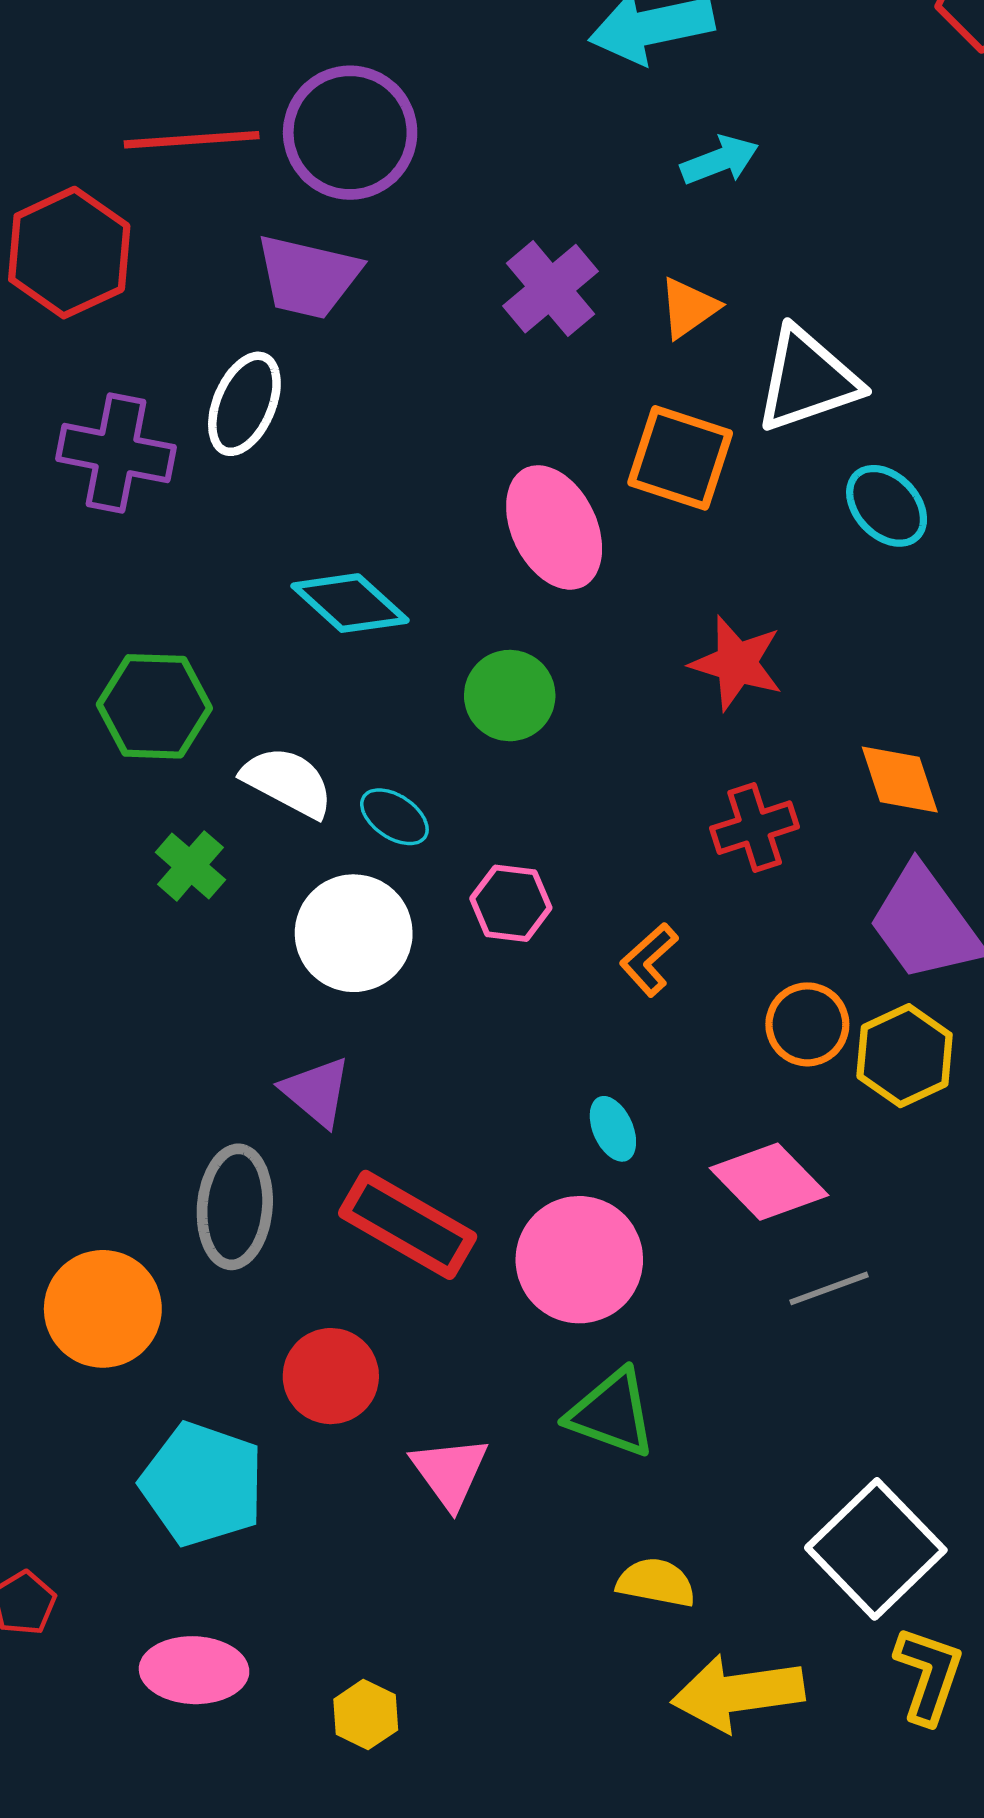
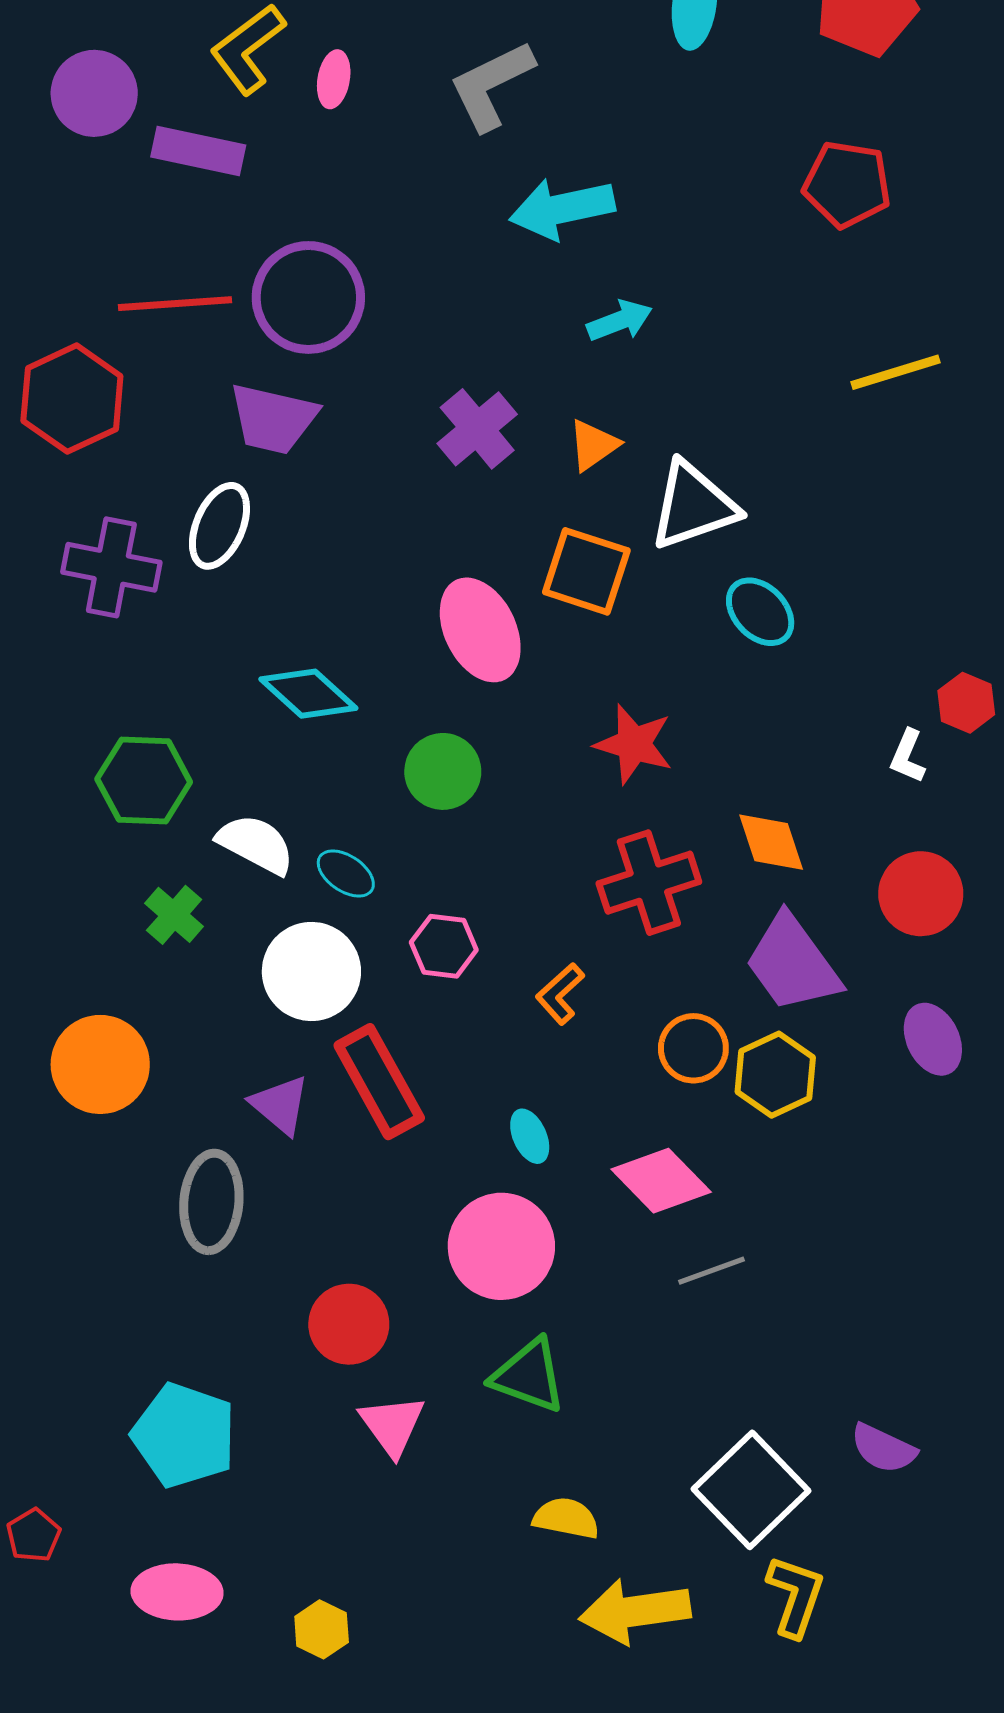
red cross: (755, 828) -> (649, 883), size x1.4
red rectangle: (408, 1225) -> (379, 1082), moved, turned 31
orange circle: (103, 1309) -> (100, 1064), moved
red circle: (331, 1376) -> (349, 1324), moved

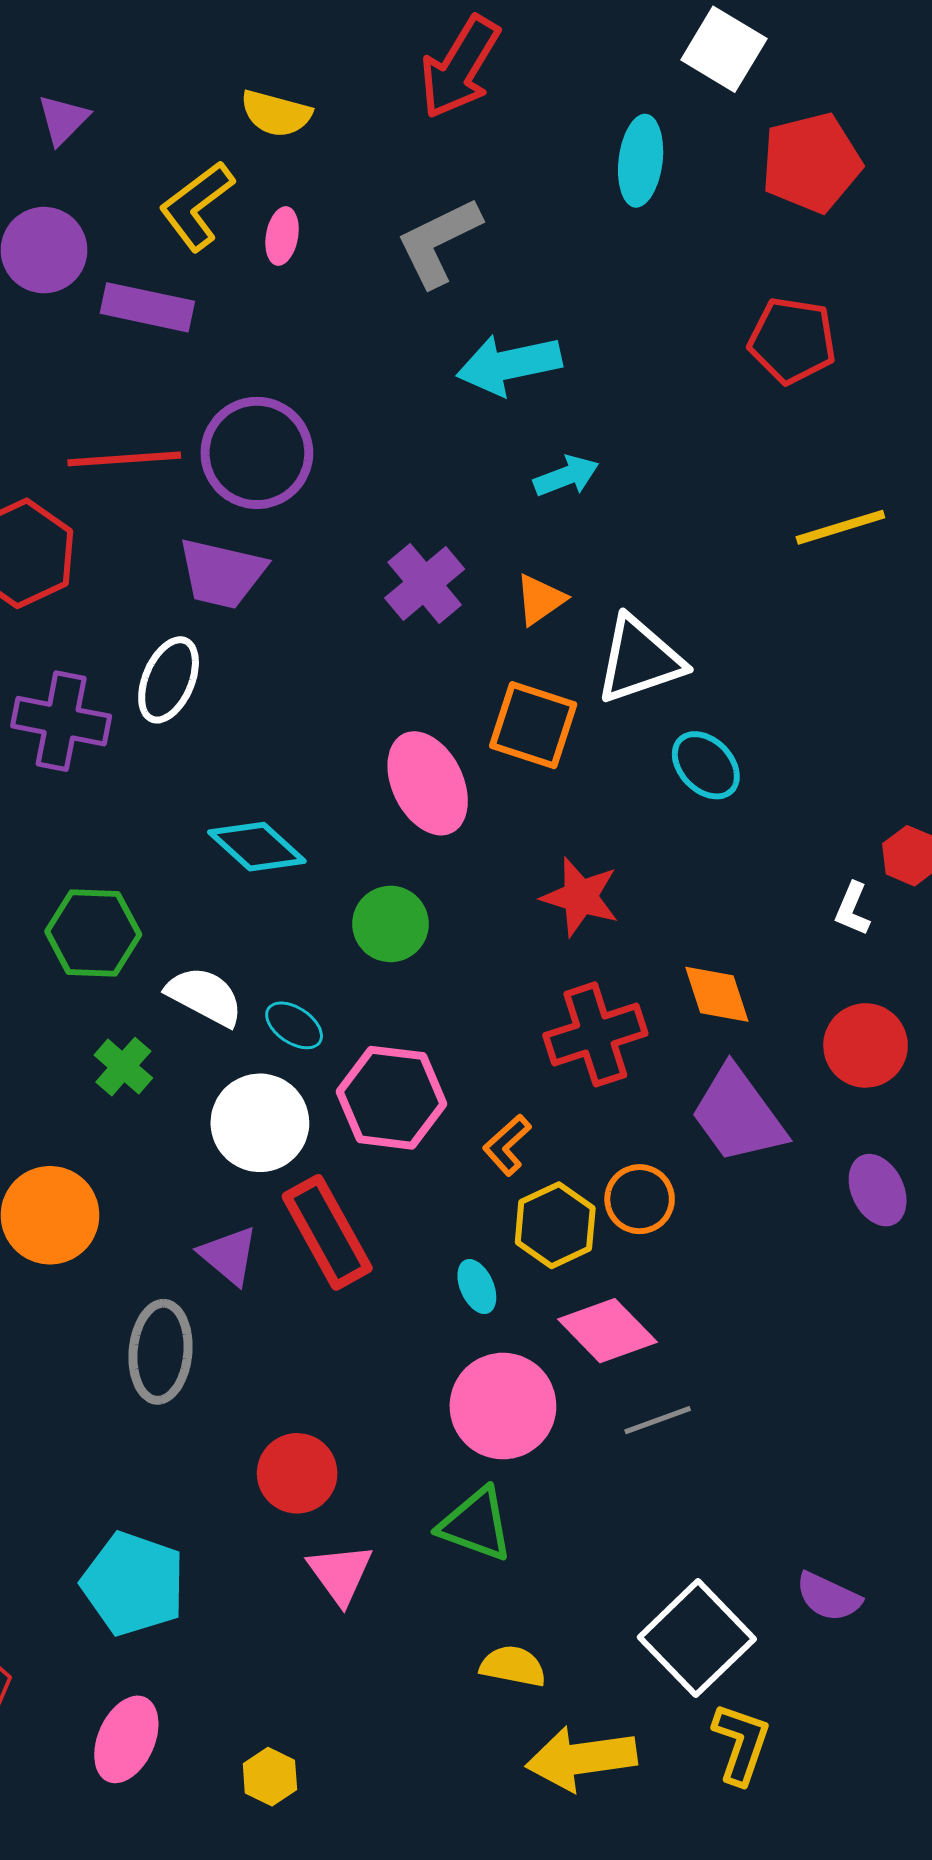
pink hexagon: (444, 946) -> (391, 1098), size x1.6
yellow hexagon: (775, 1075) -> (555, 1225), moved
pink circle: (501, 1246) -> (503, 1406), moved
pink ellipse: (177, 1592) -> (126, 1739), turned -68

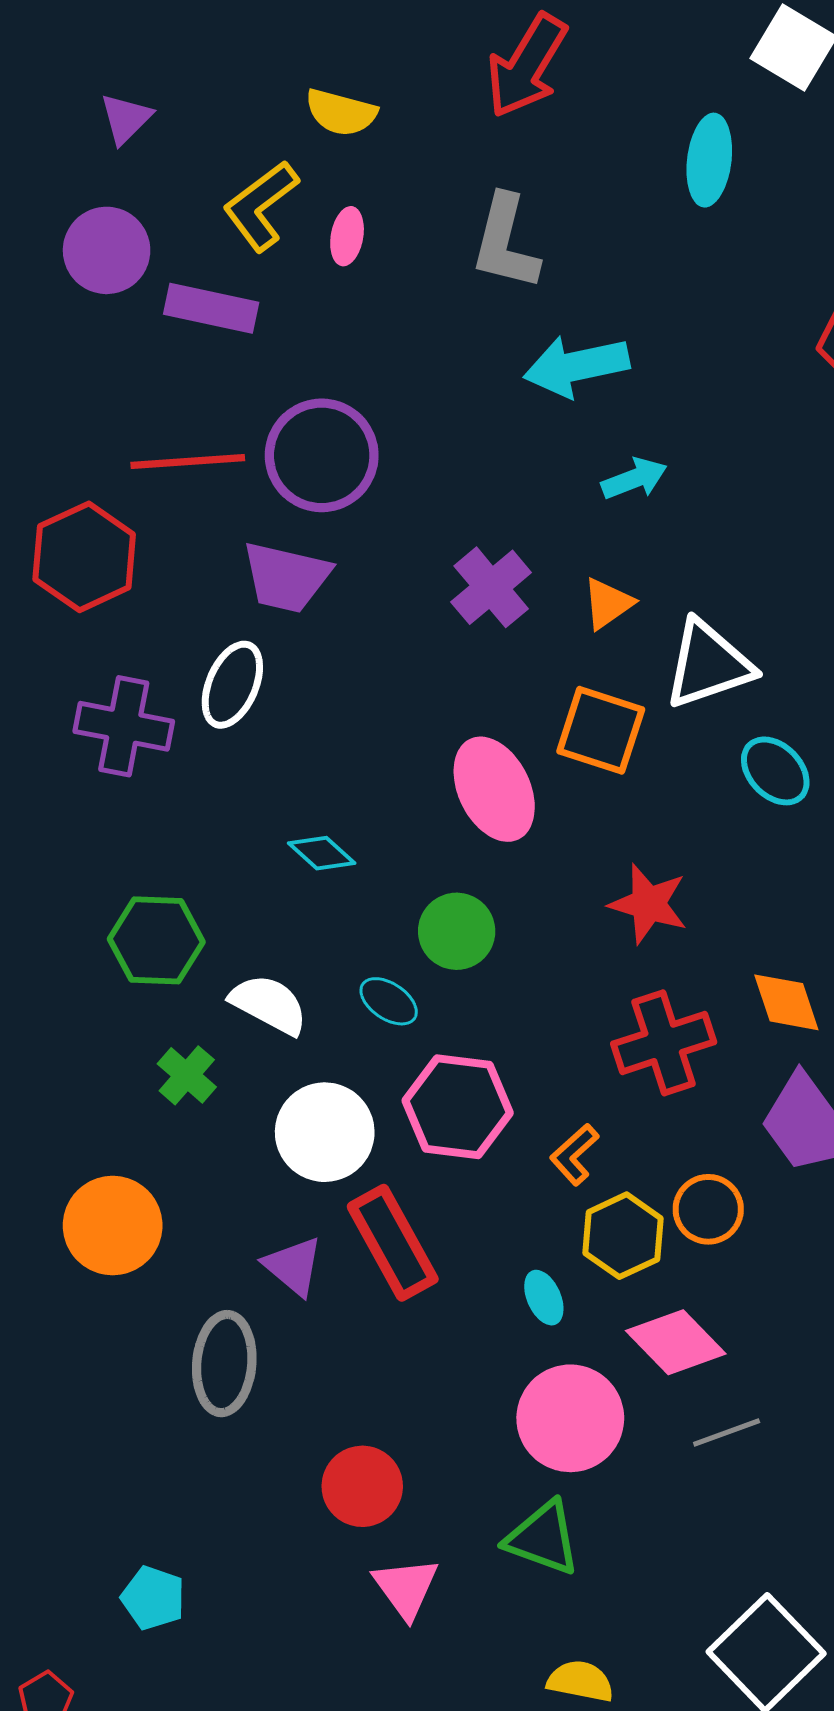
gray L-shape: (439, 242) -> (505, 242), turned -50
cyan diamond: (257, 847) -> (322, 853), size x0.7
cyan ellipse: (294, 1025) -> (389, 1001), moved
cyan pentagon: (133, 1584) -> (153, 1598), moved, size x0.6

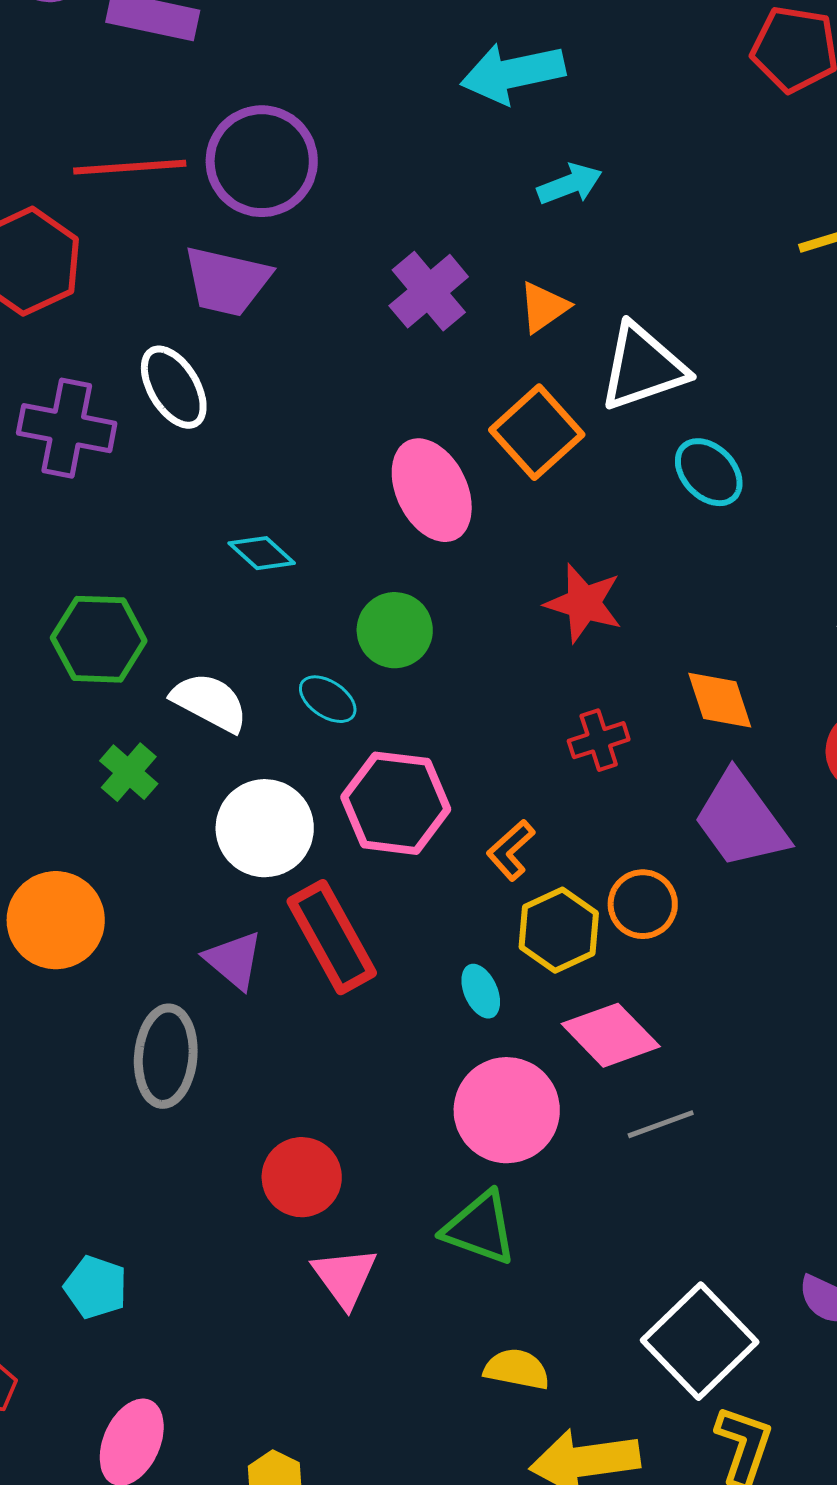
white ellipse: (232, 685) -> (174, 387), turned -54
orange square: (601, 730) -> (537, 432), turned 30
red cross: (664, 1043) -> (599, 740), size x0.6

